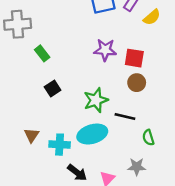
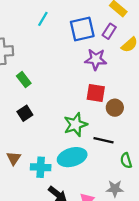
purple star: (105, 50) -> (96, 59), moved
red square: (134, 58) -> (96, 93), moved
black square: (53, 88) -> (25, 113), moved

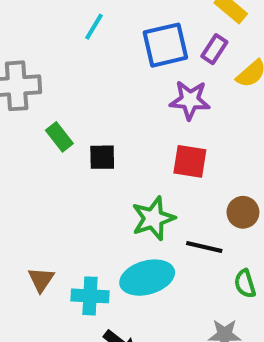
brown circle: (115, 108) -> (243, 212), moved
black square: (25, 113) -> (102, 157), moved, turned 32

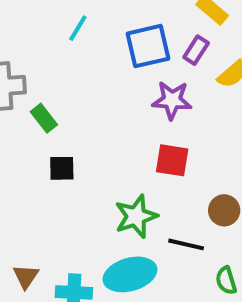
green rectangle: (59, 137) -> (44, 118), moved
black square: (102, 157) -> (62, 168), moved

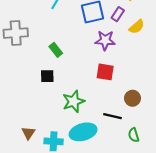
green rectangle: (44, 118) -> (56, 50), moved
green star: (136, 216) -> (74, 101), moved

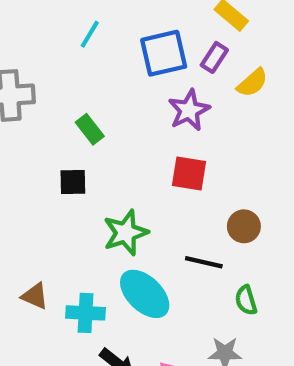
purple star: (105, 40) -> (189, 110), turned -30
cyan ellipse: (83, 132) -> (145, 294), turned 60
brown triangle: (28, 133) -> (35, 296), turned -40

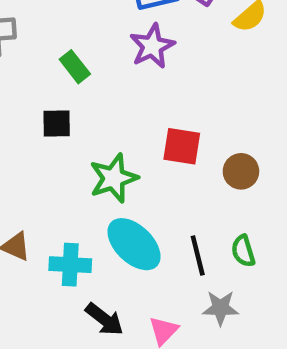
purple star: (189, 110) -> (152, 46), moved
red square: (189, 174) -> (182, 146), moved
black line: (204, 262) -> (198, 256), moved, turned 63

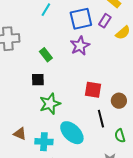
green star: (114, 178) -> (50, 104), moved
black line: (198, 256) -> (101, 119), moved

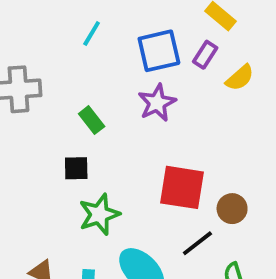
red square: (93, 90) -> (182, 187), size x1.4
black line: (101, 119) -> (197, 243), turned 66

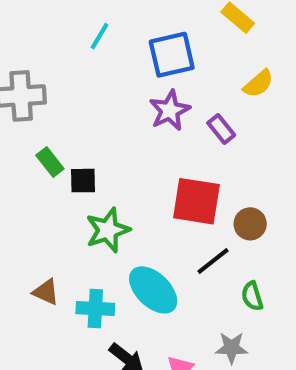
purple rectangle: (205, 55) -> (221, 129), moved, turned -72
green rectangle: (92, 120) -> (50, 162), moved

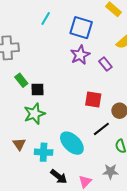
blue square: (172, 55) -> (81, 28), turned 30
red square: (196, 201) -> (93, 100), size x0.7
green star: (108, 230) -> (34, 114), moved
brown triangle: (46, 292) -> (19, 144), turned 32

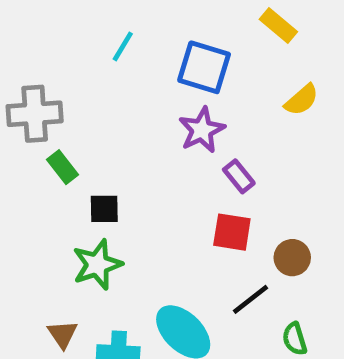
purple rectangle: (105, 64) -> (239, 176), moved
green rectangle: (21, 80) -> (62, 167), moved

